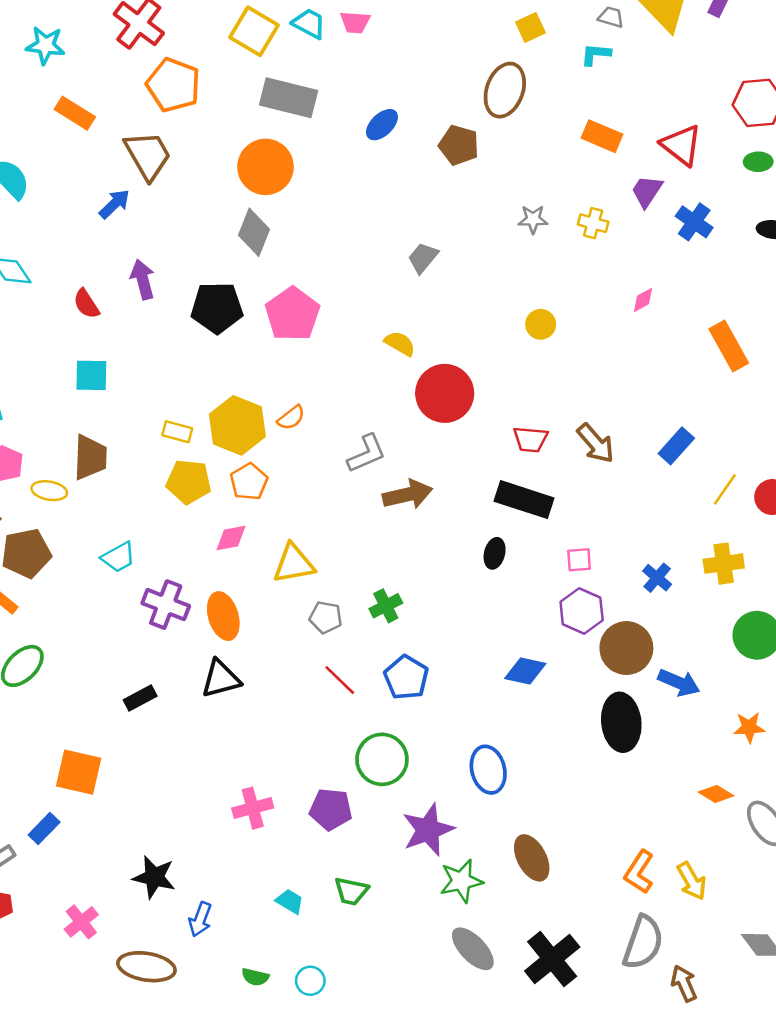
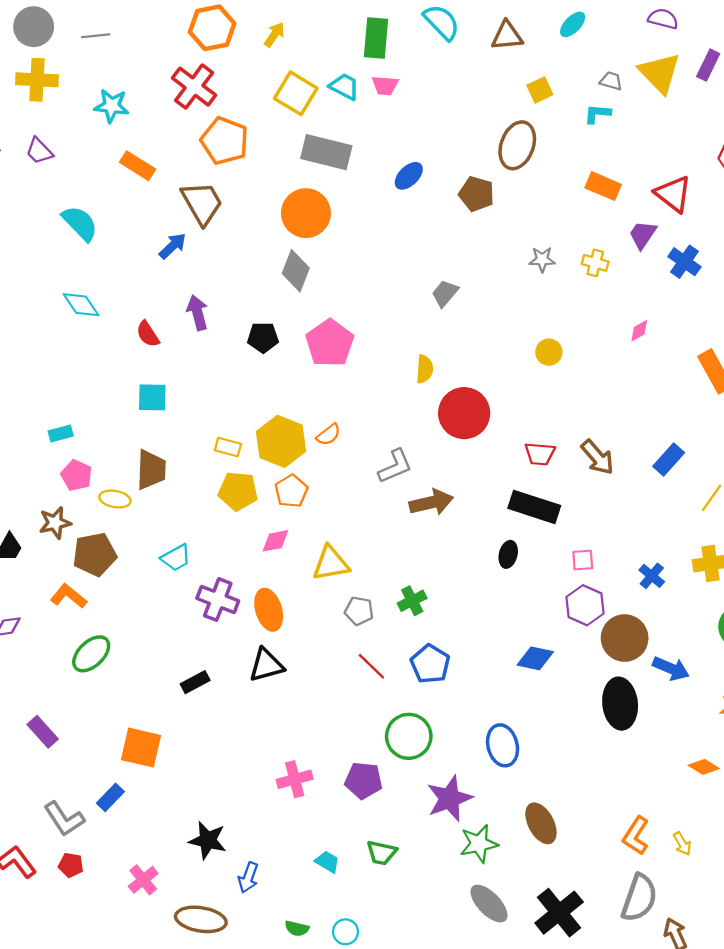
black pentagon: (217, 308) -> (263, 337), size x0.7
yellow semicircle: (400, 343) -> (425, 369), turned 64
yellow arrow: (692, 881) -> (682, 844), size x0.7

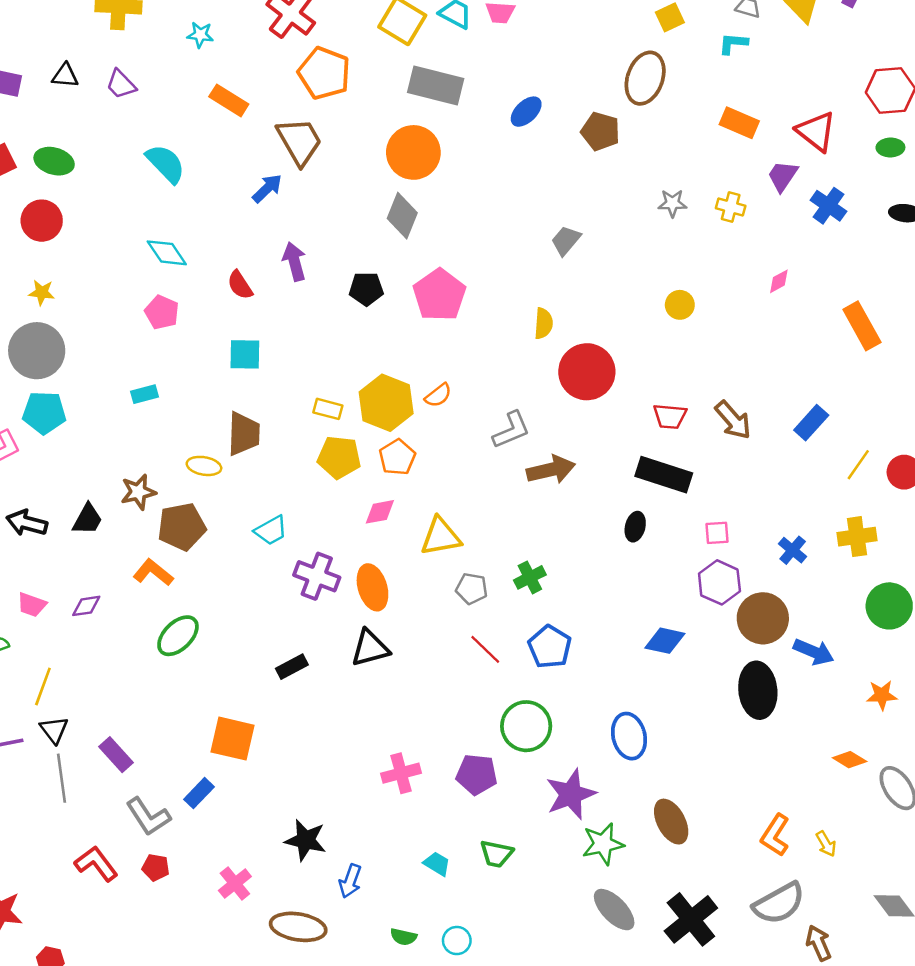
cyan star: (112, 106) -> (200, 35), size x0.7
pink pentagon: (77, 475) -> (162, 312), moved
purple rectangle: (43, 732) -> (116, 755), moved
gray semicircle: (639, 898) -> (779, 903), turned 42

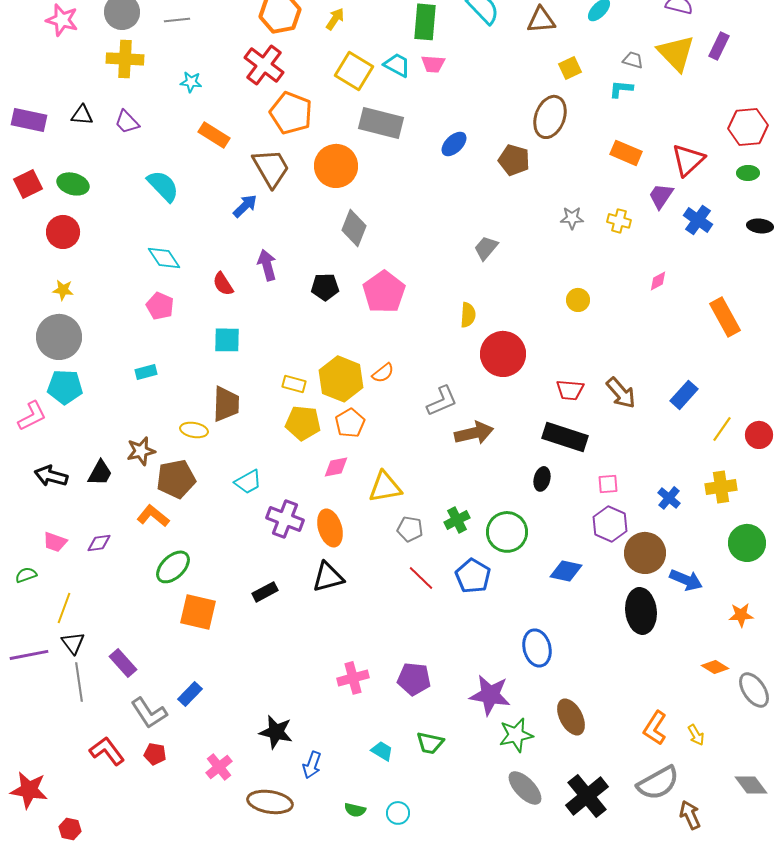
red triangle: (816, 131) -> (688, 160), turned 39
orange circle: (413, 152) -> (336, 166), moved
green circle: (526, 726) -> (507, 532), moved
orange square: (232, 739) -> (198, 612), moved
purple star: (571, 794) -> (490, 695), turned 30

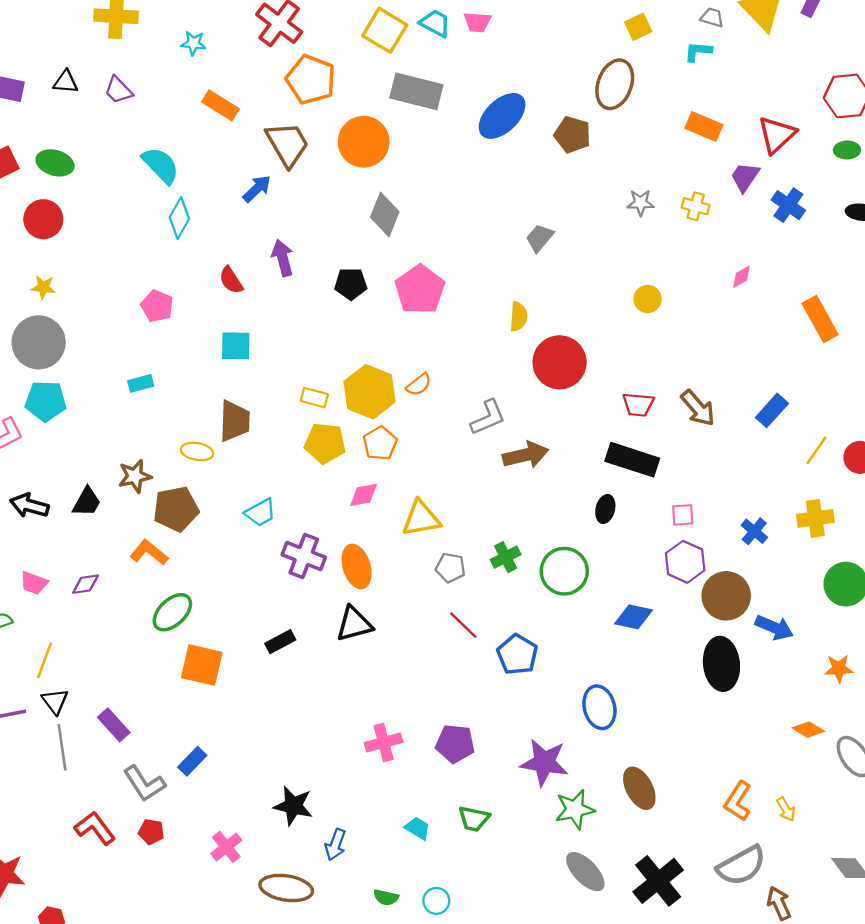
blue ellipse: (454, 144) -> (502, 116), size x1.6
cyan diamond: (164, 258) -> (179, 218), moved, turned 64
blue pentagon: (473, 576) -> (517, 654), moved

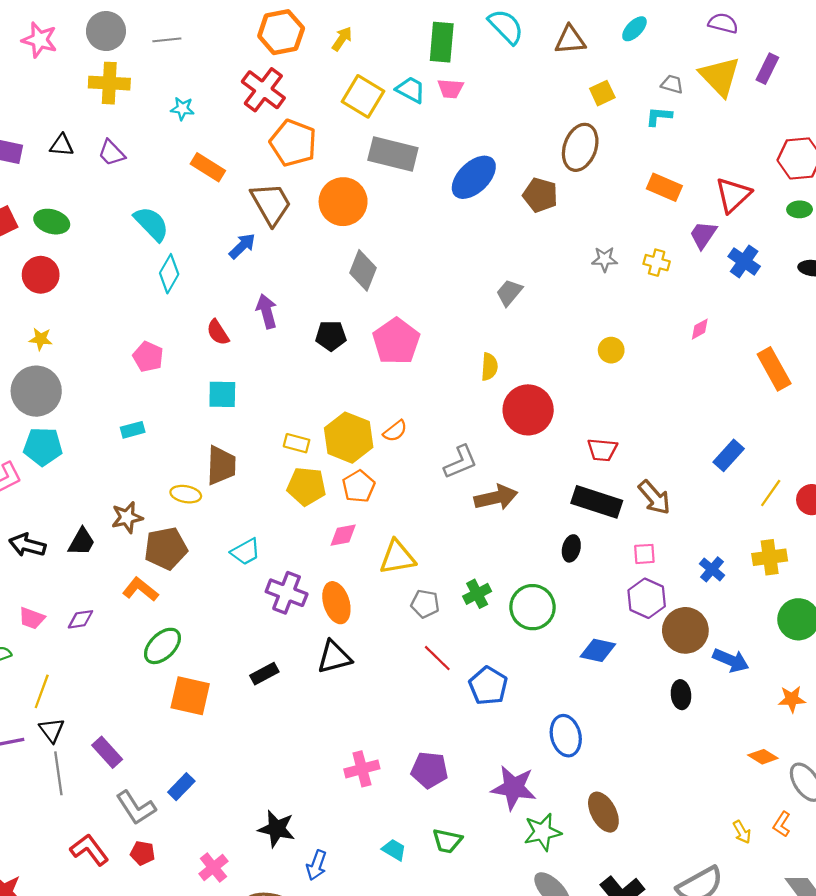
brown arrow: (698, 408) -> (654, 497), moved
black ellipse: (721, 664) -> (681, 695), size x0.6
orange L-shape: (738, 801) -> (782, 824), moved, size x0.7

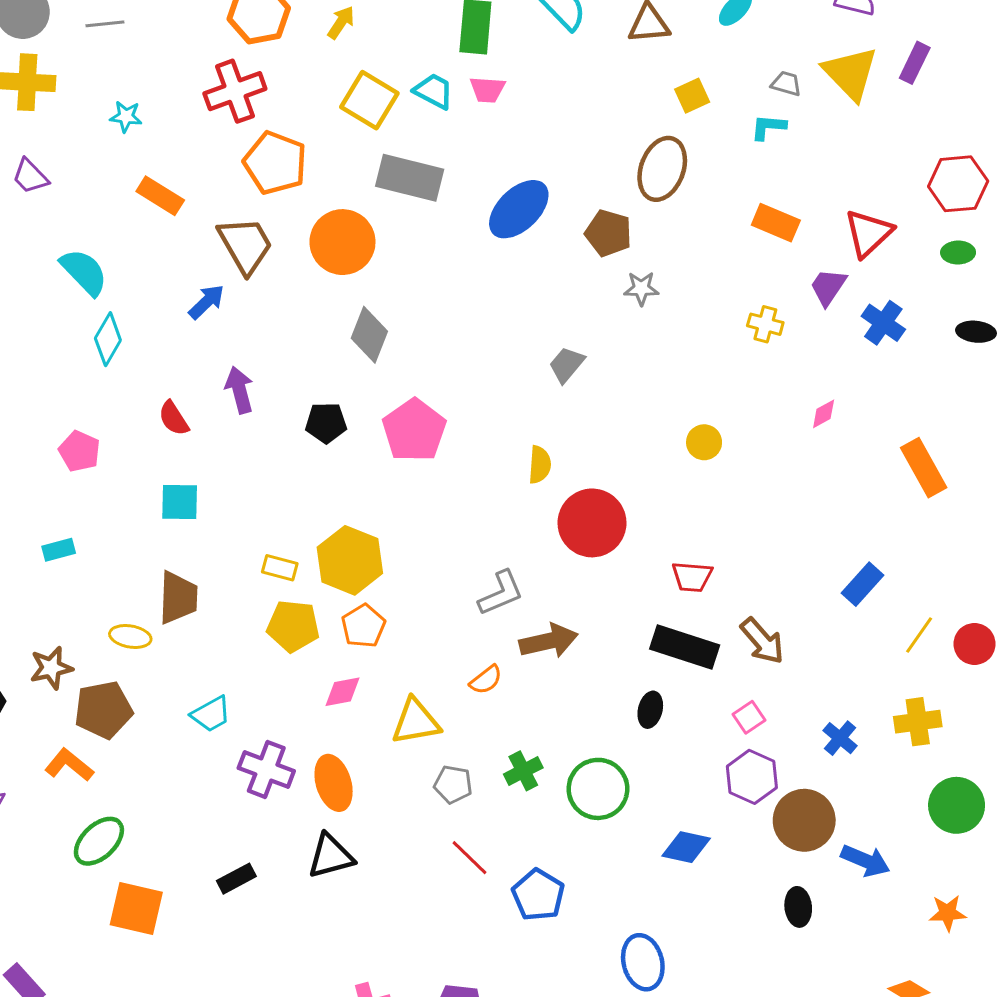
red cross: (263, 90) -> (235, 91), turned 33
gray star: (605, 259) -> (641, 288), moved
orange semicircle: (395, 431) -> (486, 680), moved
pink square: (644, 554) -> (749, 717), turned -30

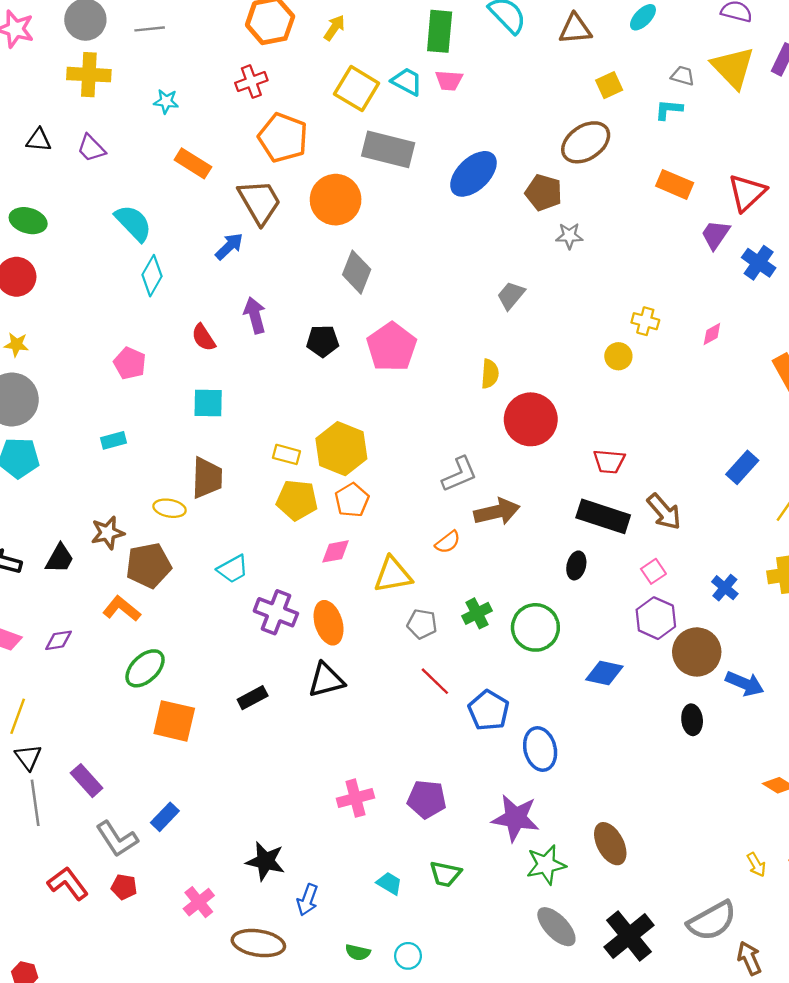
red cross: (235, 91) -> (251, 82), size x0.7
brown ellipse: (662, 169) -> (586, 142), turned 36
yellow cross: (765, 324) -> (645, 321), moved
blue ellipse: (643, 962) -> (540, 749), moved

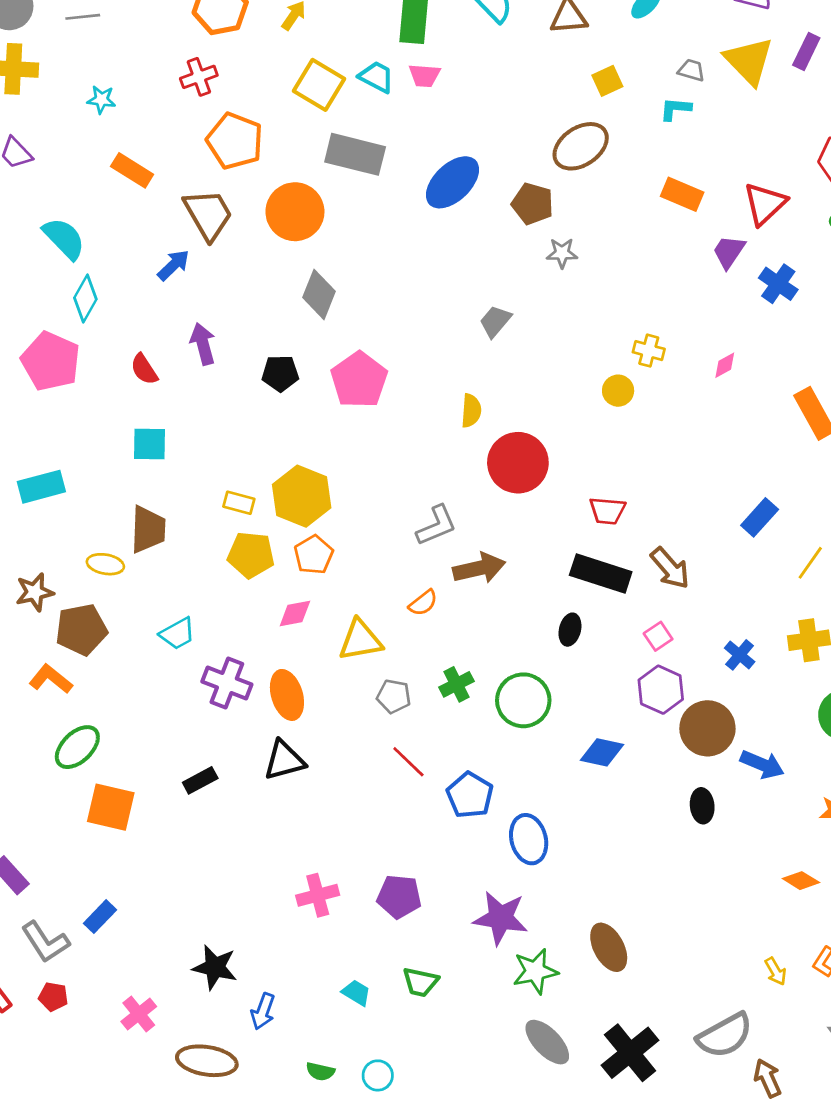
pink pentagon: (130, 363) -> (51, 361), moved, size x1.6
cyan rectangle: (113, 440) -> (41, 487), size x1.6

